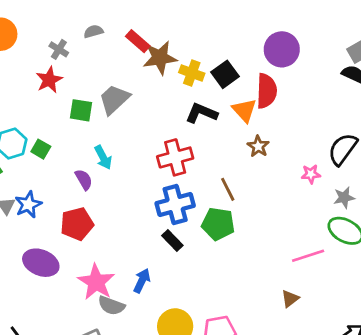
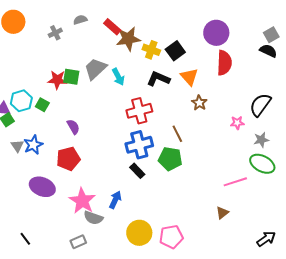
gray cross: (59, 49) -> (55, 33), turned 32
red star: (49, 80) -> (57, 80), moved, turned 30
red semicircle: (267, 91) -> (224, 63), moved
cyan arrow: (103, 157) -> (118, 77), moved

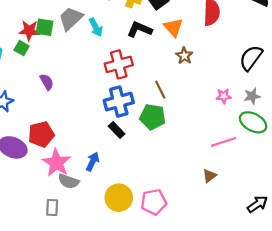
green square: (42, 105) -> (22, 48), moved
pink star: (237, 123) -> (224, 96), moved
red pentagon: (68, 159) -> (41, 134), moved
gray rectangle: (78, 242) -> (52, 207), turned -63

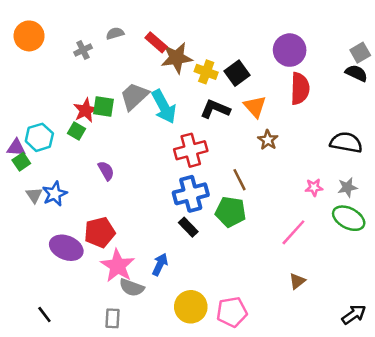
cyan arrow: (96, 27) -> (164, 107), size x1.5
red star: (29, 31) -> (86, 110), turned -30
black semicircle: (251, 58) -> (346, 142), turned 64
pink line: (224, 142) -> (293, 232), moved, turned -30

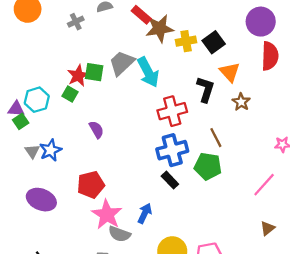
yellow cross: (206, 72) -> (186, 41), turned -30
black L-shape: (215, 109) -> (206, 89), moved, turned 85
purple ellipse: (66, 248) -> (41, 200), moved

